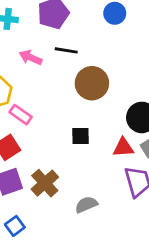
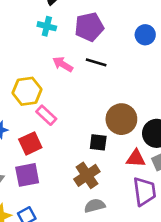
brown circle: (92, 83) -> (121, 119), moved
brown cross: (45, 183) -> (87, 175), moved

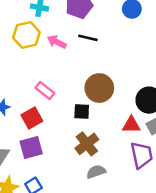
yellow hexagon: (27, 91) -> (26, 35), moved
brown circle: (121, 119) -> (99, 88), moved
black square: (98, 142) -> (82, 111), moved

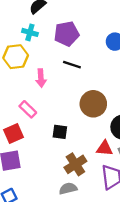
pink arrow: (57, 42) -> (41, 78), moved, turned -126
brown circle: (99, 88) -> (93, 104), moved
brown cross: (87, 144) -> (75, 164), moved

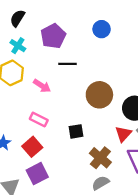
cyan cross: (30, 32) -> (18, 46), turned 35
pink arrow: (41, 78) -> (42, 86), turned -36
red triangle: (105, 148) -> (123, 134), turned -36

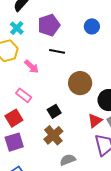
black square: (76, 131) -> (54, 111), turned -32
brown cross: (100, 158) -> (53, 135), moved

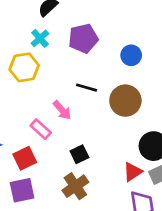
blue circle: (92, 26) -> (131, 55), moved
black line: (57, 51) -> (86, 88), moved
pink arrow: (32, 67) -> (62, 110), moved
brown circle: (80, 83) -> (125, 101), moved

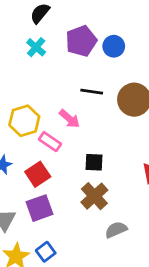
blue circle: (131, 55) -> (114, 46), moved
yellow hexagon: (24, 67) -> (24, 121), moved
black square: (79, 154) -> (94, 162), turned 36

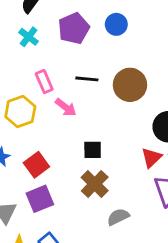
blue circle: (114, 46) -> (116, 24), moved
pink rectangle: (50, 142) -> (44, 82), moved, turned 35

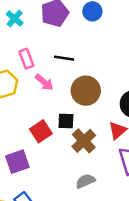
brown circle: (130, 85) -> (86, 91), moved
red square: (36, 165) -> (41, 131), moved
brown cross: (95, 184) -> (84, 141), moved

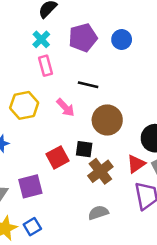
pink rectangle: (26, 59) -> (46, 66), moved

